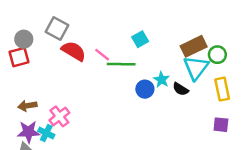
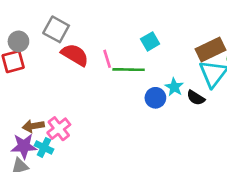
pink line: (102, 55) -> (107, 59), turned 35
brown arrow: (27, 106) -> (33, 126), moved

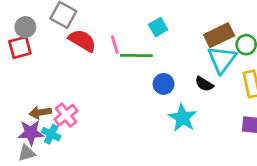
cyan star: (174, 87) -> (183, 118), moved, size x1.5

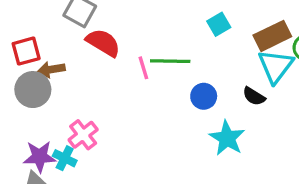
gray circle: (25, 27) -> (33, 90), moved, size x1.4
cyan square: (158, 27) -> (219, 24), moved
pink line: (115, 45) -> (143, 68), moved
brown arrow: (40, 112) -> (51, 69), moved

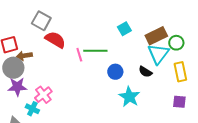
purple star: (40, 157) -> (17, 87), moved

